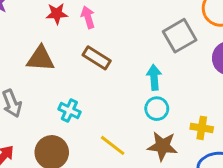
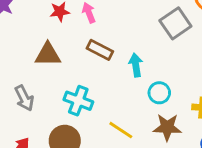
cyan arrow: (154, 77) -> (136, 65), moved
cyan cross: (69, 111) -> (78, 101), size x1.4

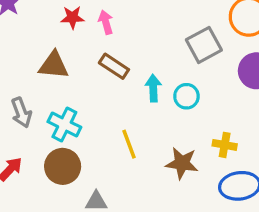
cyan circle: (159, 93) -> (186, 96), moved
cyan cross: (78, 101) -> (64, 124), moved
yellow line: (121, 130) -> (129, 144), moved, turned 30

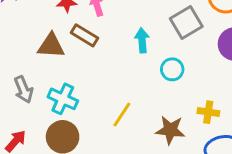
brown rectangle: (114, 66) -> (85, 35), moved
cyan arrow: (153, 88) -> (142, 40), moved
yellow line: (129, 144) -> (122, 114), turned 56

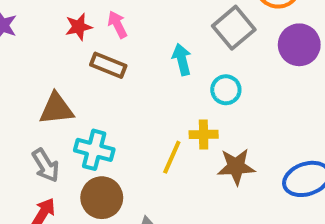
brown triangle: (51, 46) -> (56, 109), moved
gray arrow: (23, 90) -> (46, 165), moved
yellow cross: (208, 112) -> (204, 134), moved

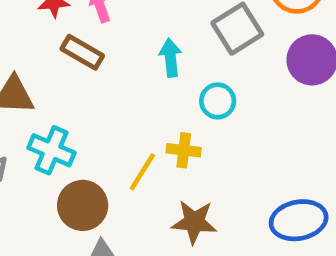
brown star: (236, 167) -> (194, 222), moved
brown circle: (102, 198) -> (83, 205), moved

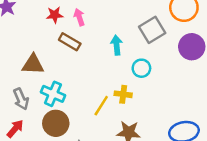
brown circle: (83, 205) -> (56, 123), moved

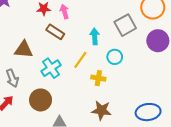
cyan cross: (53, 94) -> (51, 68), moved, turned 30
yellow line: (101, 106) -> (80, 60), moved

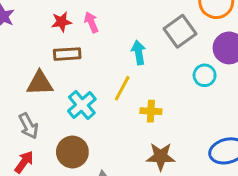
brown rectangle: (55, 32) -> (67, 54), moved, turned -30
cyan circle: (115, 57) -> (205, 75), moved

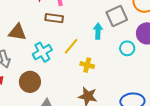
cyan arrow: (139, 53) -> (98, 31), moved
brown rectangle: (67, 54) -> (54, 18), moved

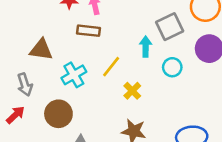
cyan circle: (127, 48) -> (172, 67), moved
yellow cross: (87, 65) -> (132, 91), turned 32

